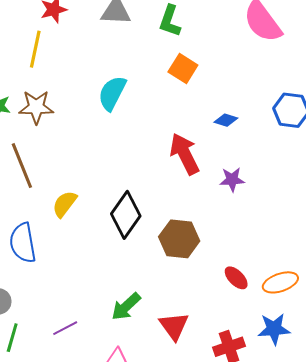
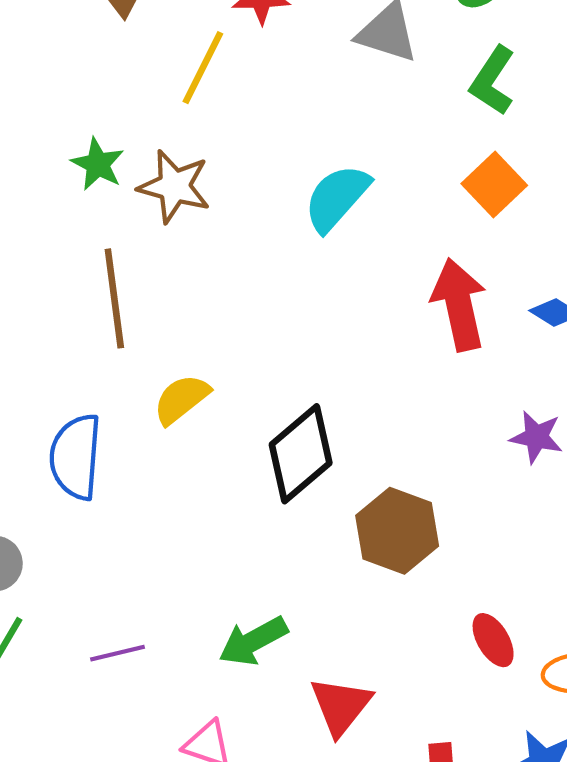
red arrow: (185, 154) -> (459, 305), moved

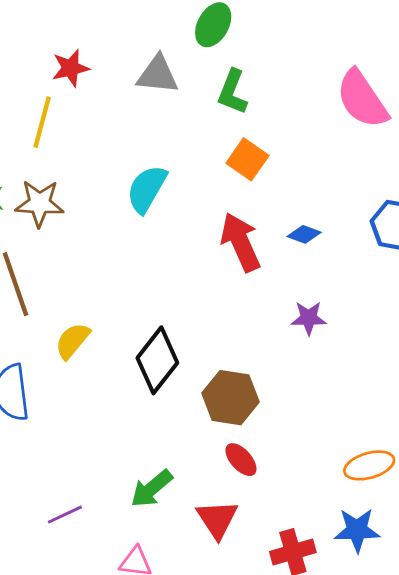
red ellipse: (493, 640) -> (241, 460), moved

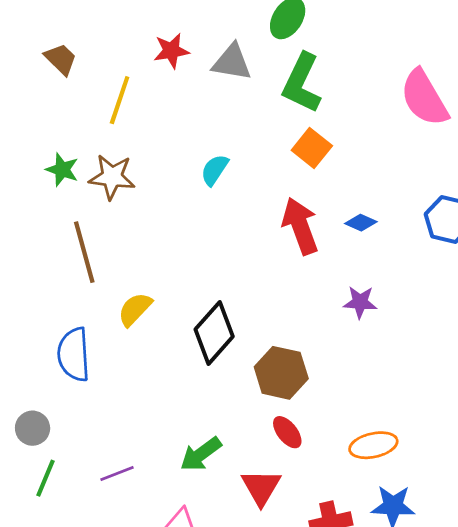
red star: (71, 68) -> (171, 51), moved
green L-shape: (232, 92) -> (302, 83), size x1.4
cyan semicircle: (147, 189) -> (215, 170), size x0.7
orange ellipse: (369, 465) -> (373, 445), moved

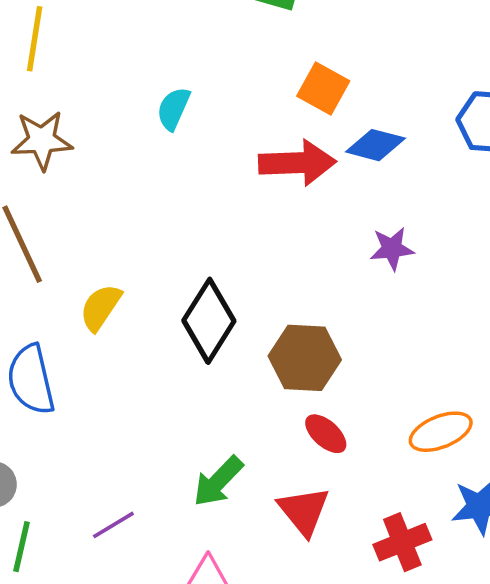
orange square: (312, 148) -> (323, 88), moved
blue diamond: (361, 223) -> (375, 145), size x1.4
red arrow: (300, 226) -> (297, 163), turned 118

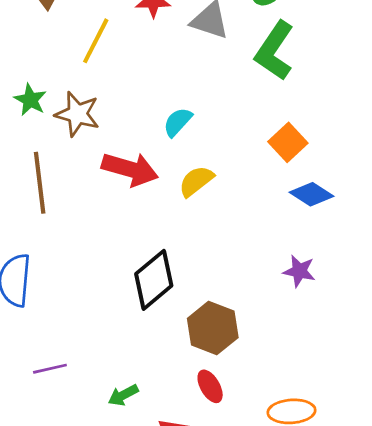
red arrow: (297, 163) -> (130, 169), moved
yellow semicircle: (101, 307) -> (196, 181), moved
green arrow: (218, 481) -> (123, 395), size x0.7
purple line: (113, 525) -> (50, 369), moved

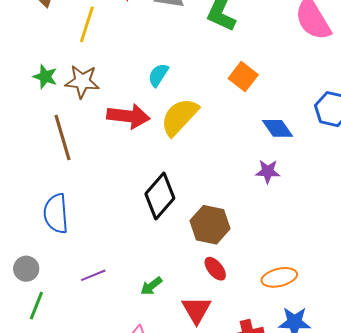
yellow semicircle: (196, 181) -> (179, 117), size x1.5
blue diamond: (312, 194) -> (277, 128), moved, turned 32

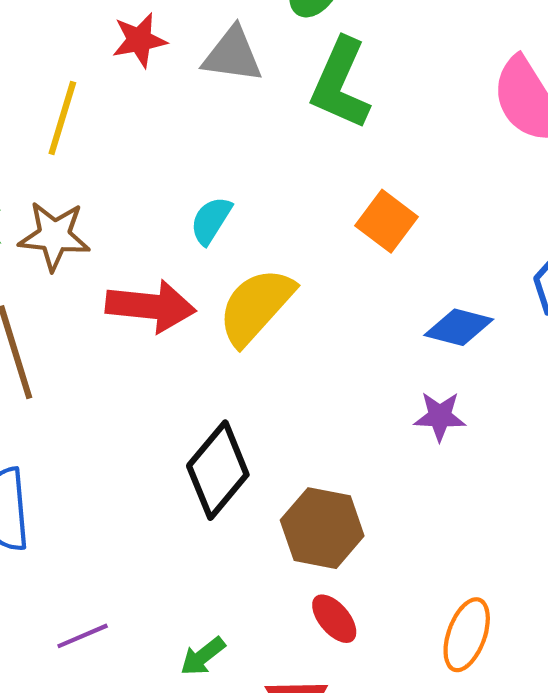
blue diamond: (277, 128) -> (459, 327), turned -40
orange ellipse: (279, 277) -> (467, 635), turned -56

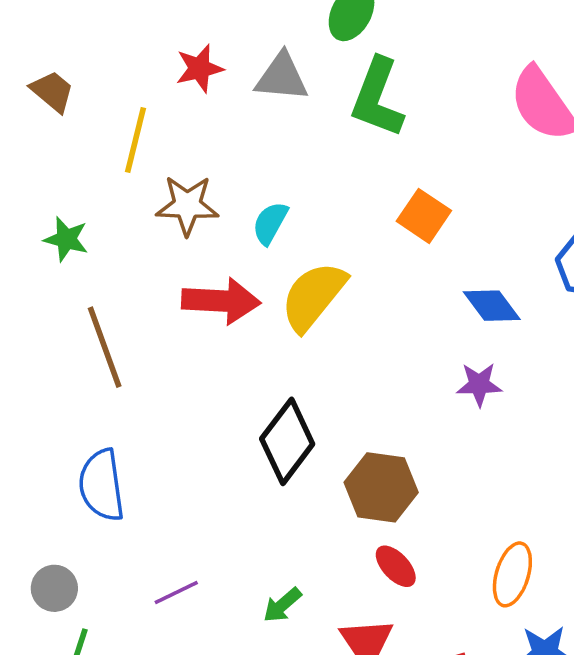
brown star: (54, 236) -> (187, 205), moved
blue diamond: (459, 327) -> (492, 306), turned 42

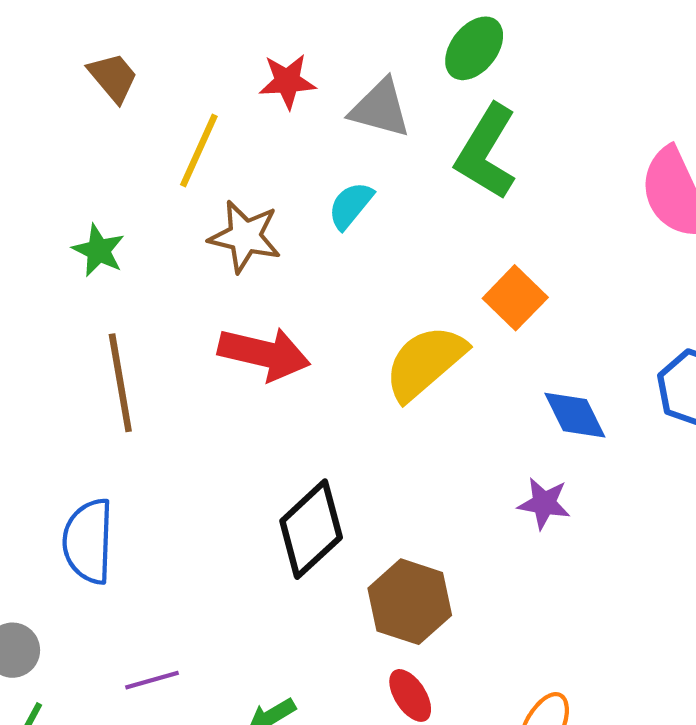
cyan semicircle: (270, 223) -> (351, 205), moved
yellow semicircle: (313, 296) -> (425, 363), moved

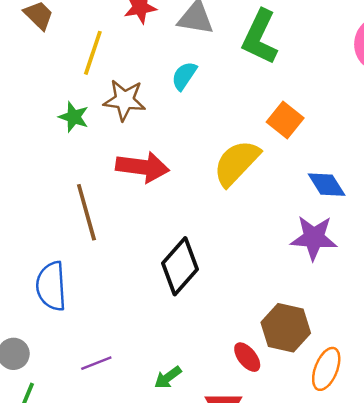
green star: (99, 250) -> (74, 117), moved
brown line: (120, 383) -> (86, 212), moved
purple star: (544, 503) -> (314, 238), size x1.5
brown hexagon: (410, 602) -> (286, 328), moved

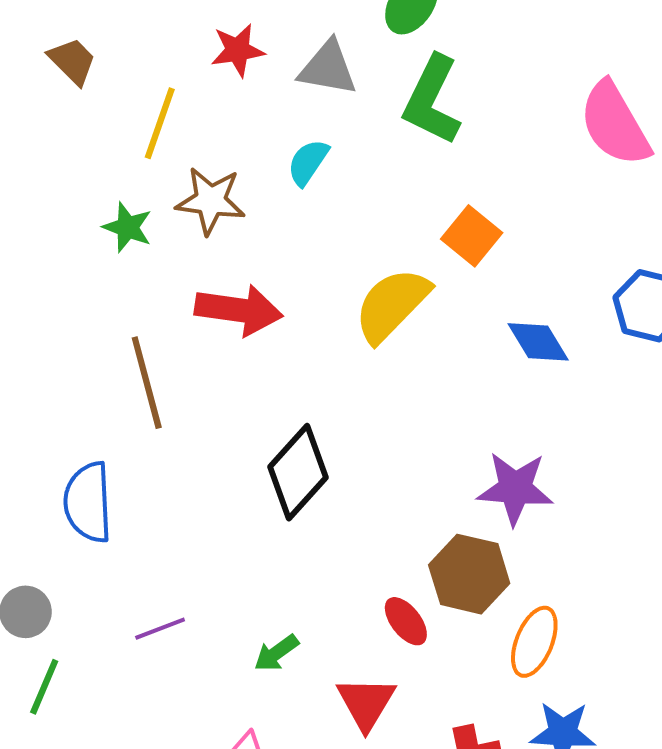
purple star: (314, 238) -> (515, 488), moved

